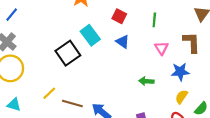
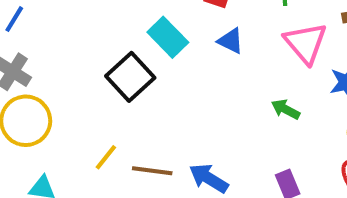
pink triangle: (161, 48) -> (306, 43), size x1.6
green arrow: (146, 81) -> (286, 109), turned 32

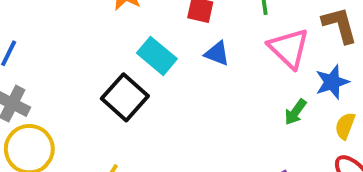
green arrow: (286, 109) -> (295, 112), moved, turned -76

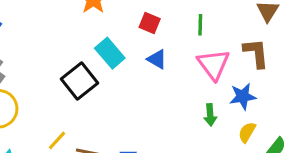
green arrow: (295, 112) -> (210, 115), turned -50

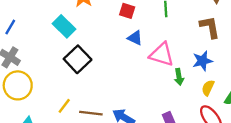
cyan rectangle: (110, 53) -> (64, 26), moved
pink triangle: (213, 64) -> (162, 55), moved, turned -32

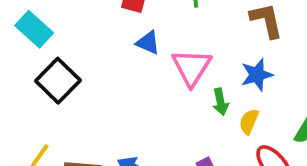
pink triangle: (162, 55) -> (192, 67), turned 48
yellow semicircle: (208, 88) -> (249, 121), moved

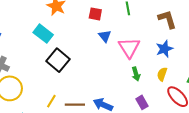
blue triangle: (148, 43) -> (105, 36), turned 32
green arrow: (220, 102) -> (136, 74), moved

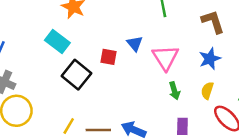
red square: (95, 14) -> (109, 57), moved
purple rectangle: (142, 102) -> (182, 126), turned 32

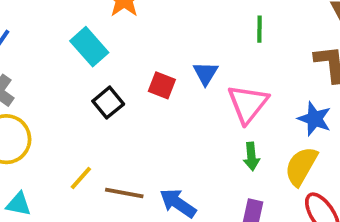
blue star: (210, 59) -> (315, 119), turned 30
black square: (77, 75) -> (108, 103), size x0.7
yellow semicircle: (207, 91) -> (301, 166), size x1.5

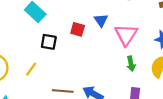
black square: (108, 103) -> (49, 42), turned -35
yellow line: (81, 178) -> (31, 69), moved

